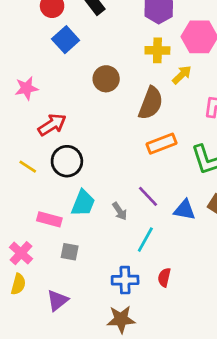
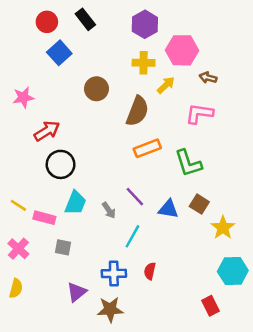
yellow line: (28, 167) -> (18, 205), moved
yellow semicircle: (18, 284) -> (16, 288), moved
purple triangle: (57, 300) -> (77, 292), moved

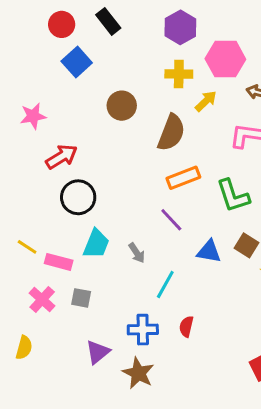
purple line: (135, 197) -> (171, 220), moved
pink cross: (18, 249) -> (42, 299), moved
brown star: (110, 309) -> (138, 373), turned 30

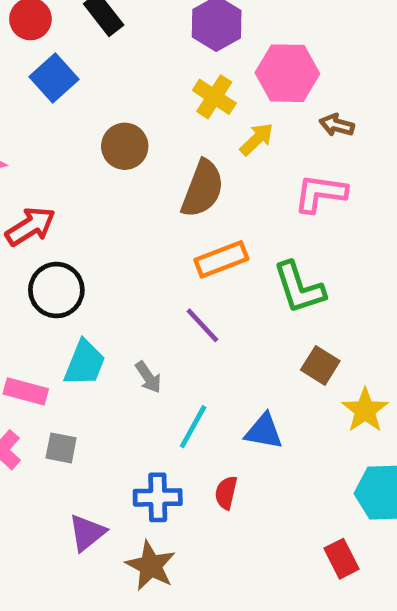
yellow cross: (179, 74) -> (214, 97), turned 32
blue triangle: (209, 251) -> (264, 431), moved

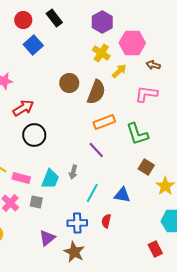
brown circle: (125, 146) -> (69, 83), moved
cyan trapezoid: (85, 363) -> (50, 179), moved
gray arrow: (148, 377) -> (73, 172), turned 48

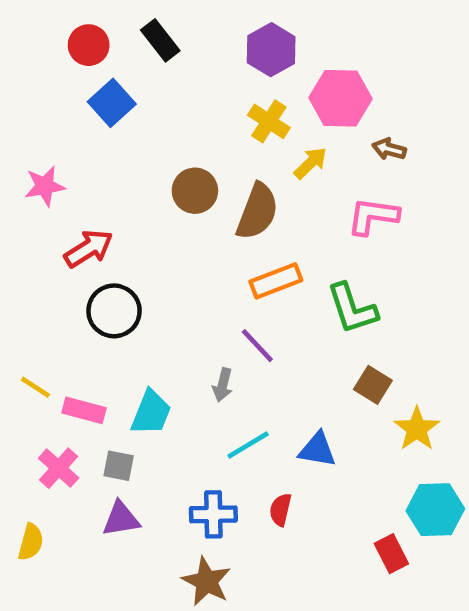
gray arrow: (73, 172) -> (223, 385), moved
cyan line: (92, 193) -> (248, 445), turned 30
purple triangle: (47, 238) -> (121, 519), moved, turned 30
red rectangle: (155, 249) -> (391, 554), moved

